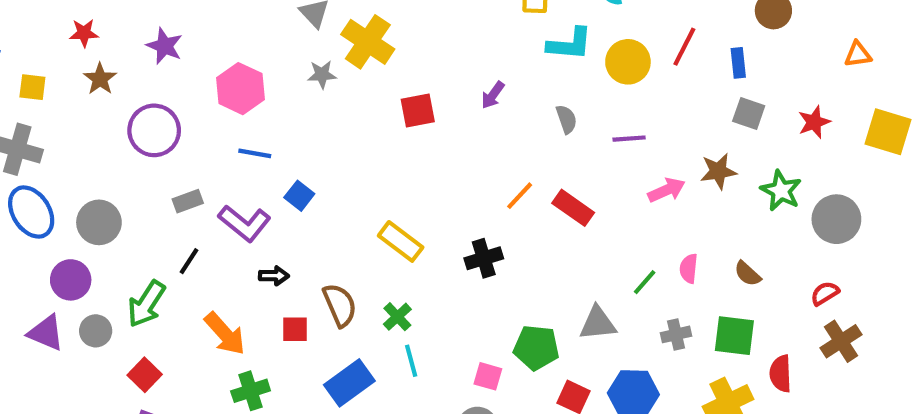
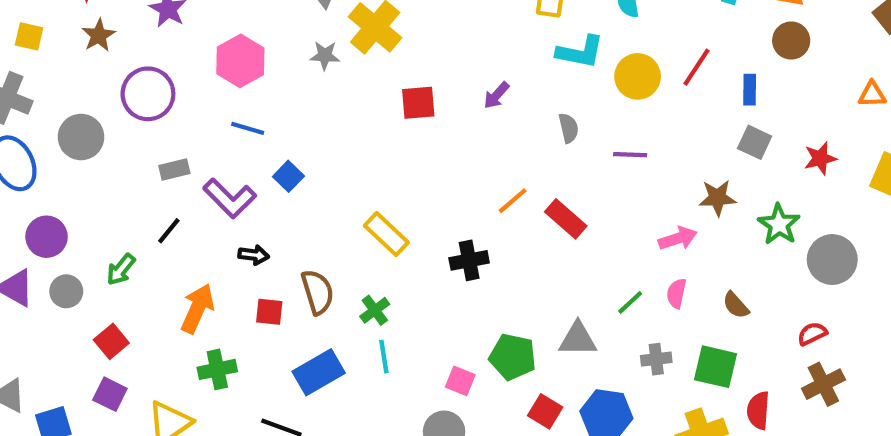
pink arrow: (667, 190) -> (678, 238), moved
gray circle: (99, 222) -> (81, 137), moved
green arrow: (146, 304) -> (121, 269), size x0.7
orange arrow: (225, 334) -> (197, 308), turned -120

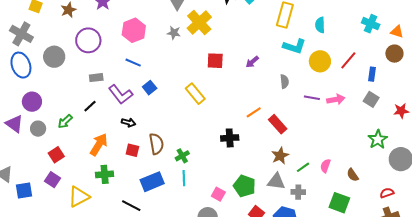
brown star: (717, 198) -> (280, 156), moved, turned -30
yellow rectangle: (386, 234) -> (195, 94), moved
pink arrow: (678, 238) -> (336, 99), moved
gray cross: (656, 359) -> (298, 192), moved

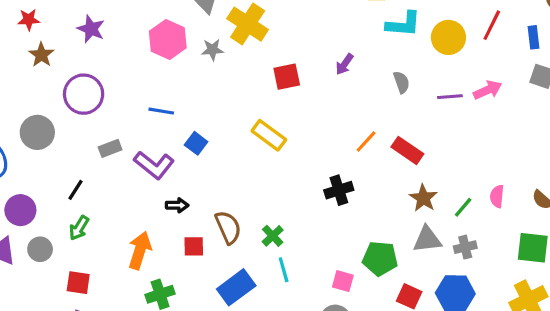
pink hexagon: (134, 30) -> (168, 40), moved
black line: (90, 106) -> (75, 190), moved
red square: (56, 155) -> (78, 283), turned -35

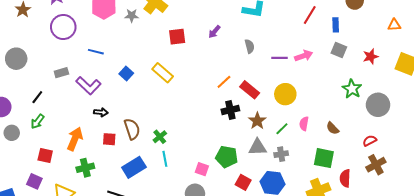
yellow circle: (448, 37) -> (285, 94), moved
purple circle: (84, 94) -> (63, 27), moved
blue square: (196, 143) -> (126, 74), moved
black cross: (339, 190) -> (230, 110), moved
red square: (78, 283) -> (45, 156), moved

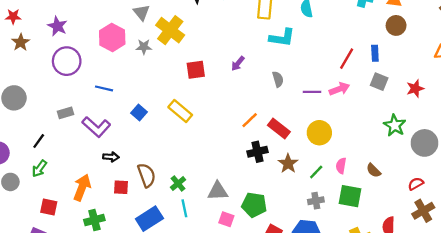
red line: (310, 15) -> (347, 59), moved
gray triangle: (258, 147) -> (218, 191), moved
green square: (324, 158) -> (350, 196), moved

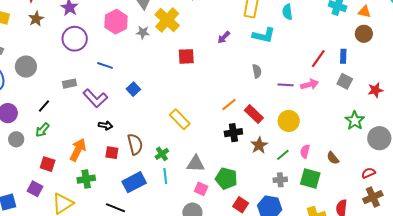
purple arrow: (238, 64) -> (224, 37), moved
yellow rectangle: (180, 111) -> (180, 119), moved

